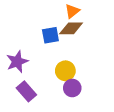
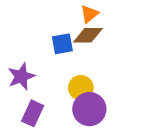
purple circle: (72, 88) -> (89, 109), size x1.5
purple rectangle: (26, 91) -> (33, 113), turned 66

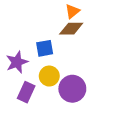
blue square: (62, 44) -> (45, 48), moved
yellow circle: (81, 88) -> (49, 76), moved

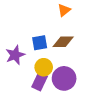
brown diamond: (71, 29) -> (63, 42), moved
purple rectangle: (26, 92) -> (40, 81), moved

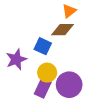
brown diamond: (63, 42) -> (63, 30), moved
blue square: (40, 43) -> (43, 46), turned 35

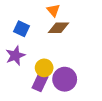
orange triangle: (69, 11) -> (53, 10), moved, turned -32
blue square: (43, 46) -> (21, 29), moved

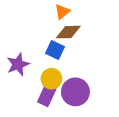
orange triangle: (53, 10) -> (62, 12), turned 32
blue square: (21, 29) -> (55, 50), moved

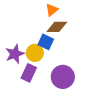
yellow circle: (51, 79) -> (35, 53), moved
purple rectangle: (47, 95) -> (29, 73), moved

